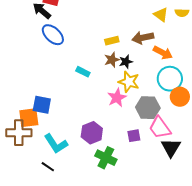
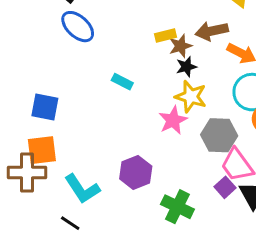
brown star: (112, 60) -> (180, 46), moved
blue square: (42, 105) -> (45, 107), moved
purple square: (134, 136) -> (225, 187), moved, turned -32
green cross: (106, 158) -> (177, 207), moved

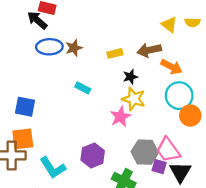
blue ellipse: (78, 27) -> (49, 47), turned -45
brown star: (180, 46) -> (74, 48), moved
gray hexagon: (219, 135) -> (145, 152), moved
purple square: (225, 187) -> (159, 167), turned -32

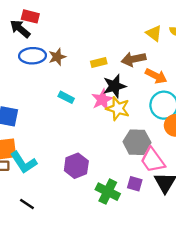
black star: (130, 77) -> (114, 86), size x1.5
pink star: (120, 117) -> (102, 100), moved
gray hexagon: (145, 152) -> (137, 142), moved
purple square: (159, 167) -> (135, 184), moved
cyan L-shape: (53, 168) -> (24, 162), moved

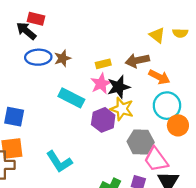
cyan rectangle: (66, 97) -> (71, 98), size x1.6
pink star: (102, 100) -> (101, 84), moved
cyan L-shape: (24, 162) -> (59, 162), moved
purple hexagon: (76, 166) -> (103, 120), moved

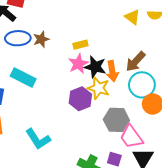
brown arrow: (137, 60) -> (136, 62), moved, turned -35
orange arrow: (159, 77) -> (112, 71), moved, turned 54
black star: (119, 87) -> (95, 67), turned 30
cyan rectangle: (71, 98) -> (23, 77), moved

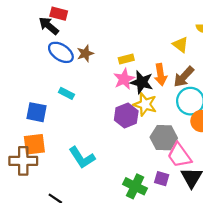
yellow triangle: (132, 17) -> (180, 45), moved
blue ellipse: (18, 38) -> (61, 52), turned 35
orange arrow: (112, 71) -> (161, 75), moved
cyan rectangle: (23, 77) -> (66, 93), size x0.6

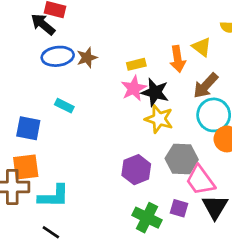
blue ellipse: (61, 52) -> (58, 56), turned -40
orange arrow: (161, 75) -> (178, 59), moved
purple hexagon: (126, 115) -> (136, 170), moved
cyan L-shape: (82, 158) -> (54, 196), moved, turned -56

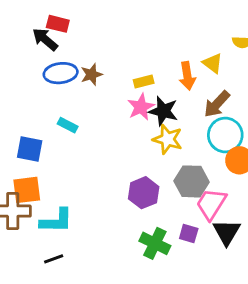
pink trapezoid: (200, 180) -> (211, 204), turned 68
black line: (51, 232) -> (54, 259), turned -54

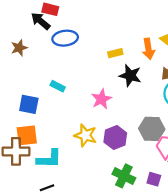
blue ellipse: (61, 73) -> (65, 38), moved
brown star: (92, 74) -> (19, 48), moved
pink star: (141, 107) -> (101, 99), moved
yellow star: (168, 139) -> (85, 135), moved
purple square: (189, 234) -> (154, 179), moved

